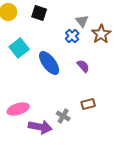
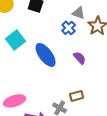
gray triangle: (82, 21) -> (79, 13), turned -32
brown rectangle: (88, 104) -> (77, 96), moved

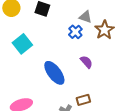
blue ellipse: (46, 55) -> (54, 73), moved

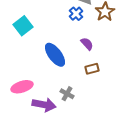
brown rectangle: (83, 100) -> (92, 69), moved

